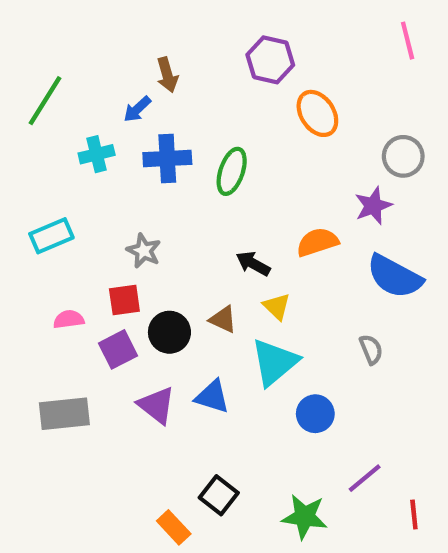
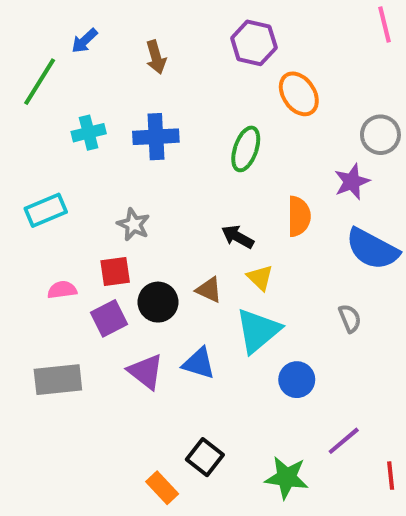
blue arrow: (137, 109) -> (84, 41), moved
green ellipse: (232, 171) -> (246, 149), moved
orange semicircle: (317, 242) -> (299, 216), turned 108

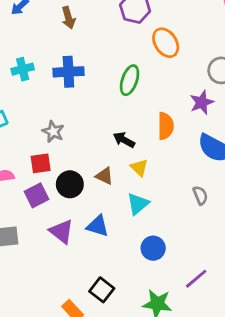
cyan triangle: (258, 331) -> (138, 204), size x0.7
blue circle: (297, 380) -> (153, 248), moved

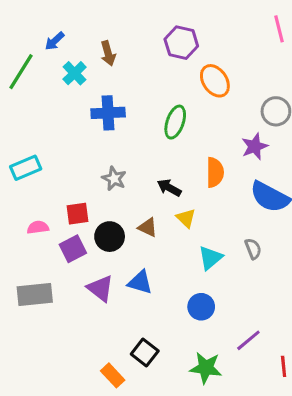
cyan cross: (23, 69) -> (74, 73), moved, turned -30
gray star: (53, 132) -> (114, 179), moved
cyan triangle: (138, 204) -> (210, 258), moved

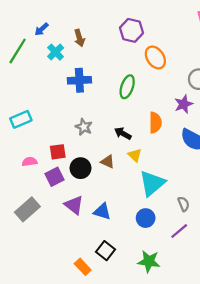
gray semicircle: (253, 249) -> (184, 204), moved
cyan triangle: (210, 258) -> (152, 183), size x1.5
blue triangle: (140, 282) -> (102, 212), moved
gray rectangle: (35, 295) -> (27, 209), turned -35
purple line: (248, 340) -> (179, 231), moved

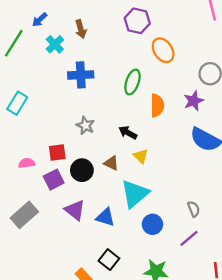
cyan rectangle: (21, 119) -> (17, 103), moved, turned -36
orange semicircle: (155, 123) -> (157, 105), moved
cyan triangle: (152, 183) -> (135, 194), moved

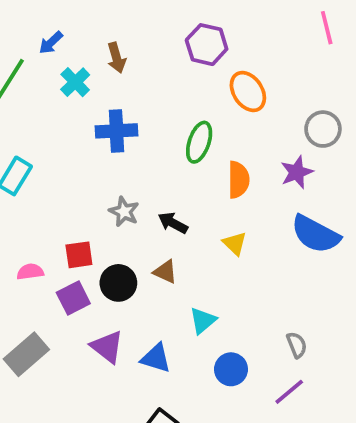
black arrow: (128, 133) -> (173, 223), moved
yellow triangle: (141, 156) -> (235, 244), moved
cyan triangle: (135, 194) -> (203, 320), size x0.6

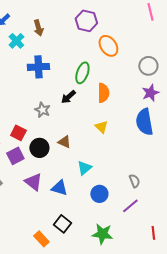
purple star: (297, 172) -> (150, 93), moved
black arrow: (173, 223) -> (68, 97), moved, turned -70
blue semicircle: (315, 234) -> (144, 122), turned 52
red square: (79, 255) -> (18, 133), turned 35

